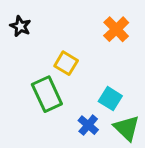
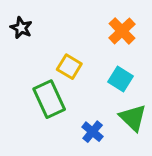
cyan square: (110, 99) -> (120, 79), moved
green triangle: (127, 128) -> (133, 118), moved

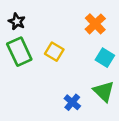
cyan square: (120, 79) -> (105, 58), moved
green rectangle: (49, 99) -> (19, 52), moved

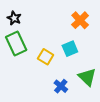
yellow square: (54, 52) -> (46, 57), moved
cyan square: (105, 58) -> (70, 49), moved, turned 35

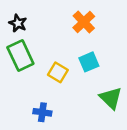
orange cross: (80, 20) -> (84, 22), moved
blue cross: (61, 86) -> (42, 112), moved, turned -32

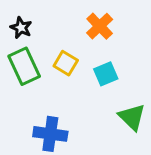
yellow square: (58, 72) -> (66, 63), moved
blue cross: (42, 112) -> (50, 134), size x1.5

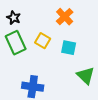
cyan square: (106, 74) -> (69, 48), turned 35

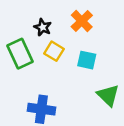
black star: (14, 18) -> (43, 27), moved

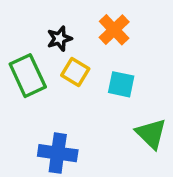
black star: (43, 27) -> (59, 39), turned 30

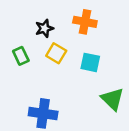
orange cross: (114, 30) -> (85, 22), turned -35
green rectangle: (28, 76) -> (21, 56), size x0.6

